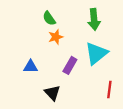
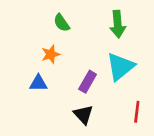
orange star: (56, 37) -> (51, 54), moved
black triangle: (52, 93) -> (83, 115), moved

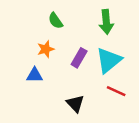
purple rectangle: (88, 82) -> (79, 58), moved
red line: (137, 112) -> (116, 91), moved, turned -72

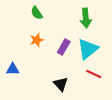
green semicircle: (56, 21) -> (37, 13), moved
blue triangle: (35, 75) -> (13, 69), moved

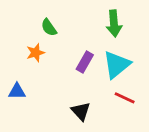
green semicircle: (37, 13) -> (49, 27), moved
orange star: (37, 40) -> (36, 53), moved

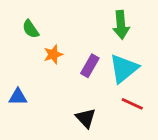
green semicircle: (49, 27) -> (31, 29), moved
orange star: (36, 53) -> (53, 54), moved

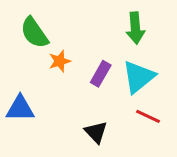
green semicircle: (31, 29) -> (34, 33), size x1.5
blue triangle: (18, 97) -> (20, 108), size x1.4

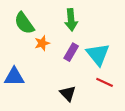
green arrow: (135, 28) -> (71, 20), moved
cyan triangle: (139, 77) -> (98, 54), turned -30

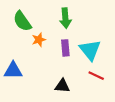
purple rectangle: (71, 52) -> (65, 48), turned -35
black triangle: (68, 93) -> (62, 86), turned -42

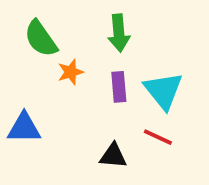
red line: (96, 76) -> (158, 137), moved

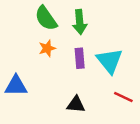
green semicircle: (41, 39) -> (46, 18), moved
red line: (158, 137) -> (123, 97), moved

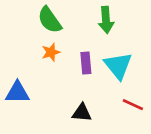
green arrow: (80, 22) -> (106, 20), moved

